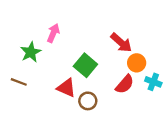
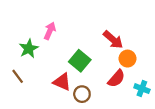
brown line: (19, 82) -> (18, 76), turned 32
cyan cross: (153, 82) -> (142, 89), moved

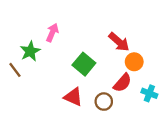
brown line: (18, 76) -> (15, 70), moved
red triangle: (62, 82) -> (73, 97), moved
brown circle: (82, 94) -> (104, 102), moved

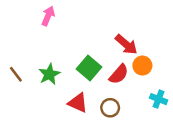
pink arrow: (52, 33) -> (48, 16), moved
green star: (30, 51) -> (49, 74), moved
red semicircle: (122, 83) -> (119, 74), moved

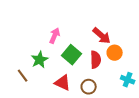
pink arrow: (48, 16) -> (55, 36), moved
brown line: (16, 74) -> (23, 76), moved
red semicircle: (119, 74) -> (96, 60), turned -42

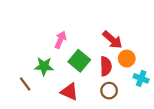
green star: (40, 60) -> (44, 66), turned 30
cyan cross: (128, 80) -> (141, 78), moved
brown circle: (89, 87) -> (109, 91), moved

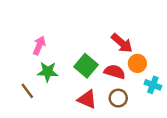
pink arrow: (60, 40) -> (39, 45), moved
red semicircle: (106, 66) -> (115, 72), turned -72
red triangle: (69, 92) -> (87, 99), moved

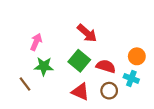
red arrow: (122, 43) -> (87, 33), moved
orange circle: (137, 63) -> (137, 56), moved
cyan cross: (153, 85) -> (131, 78), moved

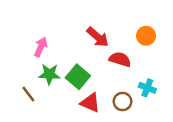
orange circle: (137, 56) -> (146, 36), moved
green square: (79, 61) -> (78, 77), moved
red semicircle: (106, 66) -> (120, 59), moved

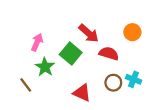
green star: (49, 74) -> (45, 67), turned 30
green square: (78, 77) -> (71, 53), moved
brown circle: (122, 101) -> (113, 83), moved

